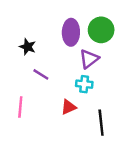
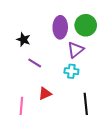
pink line: (20, 107) -> (21, 106), moved
red triangle: (69, 107) -> (45, 94), moved

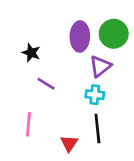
red triangle: (45, 94) -> (69, 143), moved, turned -32
black line: (86, 104) -> (97, 129), moved
pink line: (21, 106) -> (28, 124), moved

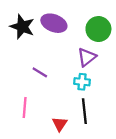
purple ellipse: (80, 36) -> (54, 23), moved, turned -70
black star: (31, 53) -> (22, 27), moved, size x1.5

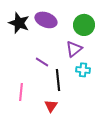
purple line: (40, 72) -> (42, 62), moved
cyan cross: (82, 82) -> (83, 70), moved
black line: (84, 111) -> (58, 80), moved

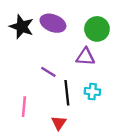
purple triangle: (74, 49) -> (85, 57), turned 42
cyan cross: (83, 70) -> (92, 92), moved

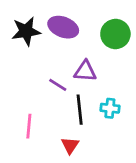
black star: (22, 27) -> (26, 31), turned -30
purple triangle: (85, 57) -> (85, 71), moved

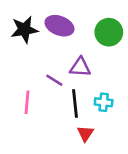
pink line: (29, 126) -> (27, 102), moved
red triangle: (70, 145) -> (85, 133), moved

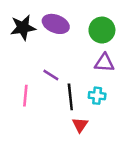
purple triangle: (80, 67) -> (104, 63), moved

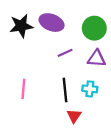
purple line: (51, 75) -> (65, 53), moved, turned -56

